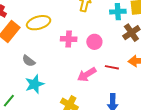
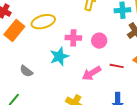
gray semicircle: (29, 61) -> (26, 71), moved
cyan star: (35, 84) -> (59, 56), moved

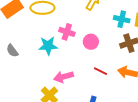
pink arrow: (92, 73) -> (64, 77), moved

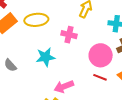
pink cross: (67, 32) -> (69, 35), moved
pink circle: (91, 42) -> (101, 55), moved, size x1.5

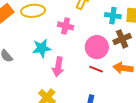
pink arrow: (64, 87) -> (58, 67), moved, turned -60

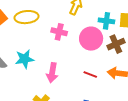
pink circle: (97, 47) -> (91, 39), moved
cyan star: (42, 48) -> (25, 59), moved

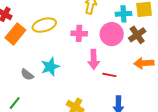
pink arrow: (52, 73) -> (94, 59), moved
red line: (90, 75) -> (109, 75), moved

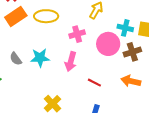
pink cross: (79, 33) -> (77, 34), turned -35
pink arrow: (94, 59) -> (71, 62), moved

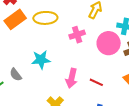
gray semicircle: (16, 59) -> (16, 75), moved
pink arrow: (71, 62) -> (72, 78), moved

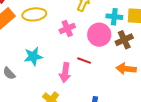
red line: (96, 82) -> (84, 61), moved

